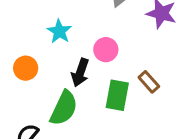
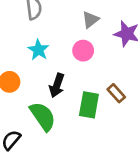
pink circle: (106, 50) -> (83, 51), moved
green semicircle: (64, 108) -> (43, 116), turned -60

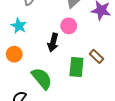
cyan star: (38, 50) -> (19, 26), moved
black arrow: (57, 85) -> (53, 42), moved

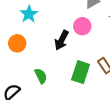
green semicircle: (42, 79) -> (41, 76), size x0.6

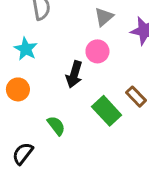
green rectangle: (81, 72) -> (107, 111), turned -50

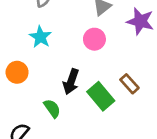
cyan star: (26, 49) -> (40, 37), moved
black arrow: (74, 74) -> (71, 82), moved

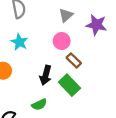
brown rectangle: (129, 84) -> (74, 60), moved
green semicircle: (52, 108) -> (39, 105), moved, turned 104

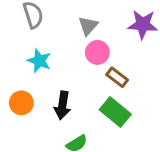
gray triangle: (66, 15) -> (88, 26), moved
black arrow: (46, 75) -> (62, 105), moved

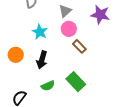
cyan star: (39, 61) -> (40, 32), moved
green rectangle: (115, 112) -> (76, 82), moved

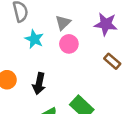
cyan star: (40, 32) -> (34, 39), moved
brown rectangle: (79, 46) -> (112, 61), moved

